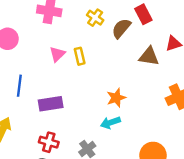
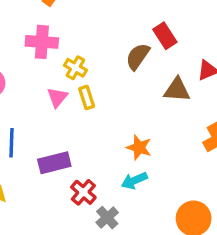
yellow cross: (95, 18) -> (75, 68), moved
orange star: (116, 98) -> (139, 147), turned -30
red cross: (49, 142) -> (83, 192), moved, turned 30

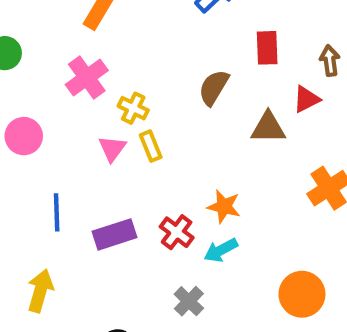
red rectangle: (165, 36) -> (267, 48), moved, turned 35
pink cross: (42, 42) -> (87, 77), turned -36
red cross: (83, 192) -> (177, 232), moved

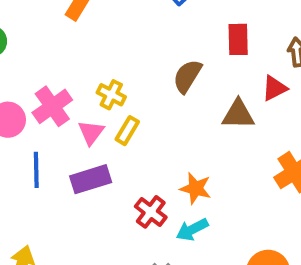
pink cross: (87, 77) -> (52, 106), moved
yellow rectangle: (151, 146) -> (127, 131), turned 52
blue line: (57, 212) -> (36, 170), moved
purple rectangle: (114, 234) -> (91, 179), moved

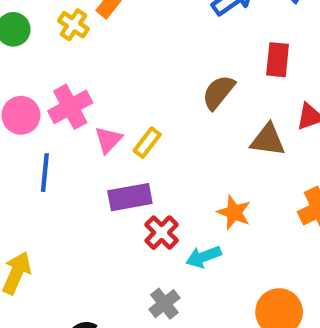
yellow cross: (111, 95) -> (73, 25), moved
purple rectangle: (91, 179) -> (130, 197), moved
orange star: (196, 188) -> (234, 212), moved

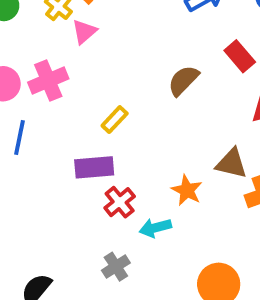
red rectangle: (278, 60) -> (240, 56), turned -52
pink triangle: (108, 140) -> (84, 32), moved
brown triangle: (268, 140) -> (231, 164), moved

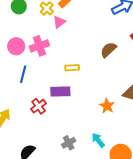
yellow rectangle: (115, 120) -> (72, 68), turned 40
red cross: (120, 202) -> (39, 106), moved
cyan arrow: (155, 228) -> (98, 140), moved, turned 63

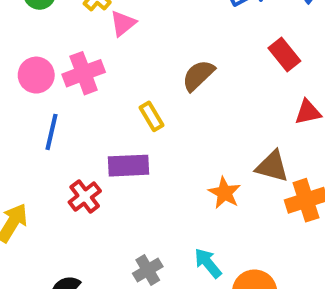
brown semicircle: (108, 50) -> (198, 75), moved
yellow rectangle: (72, 68) -> (151, 116), turned 64

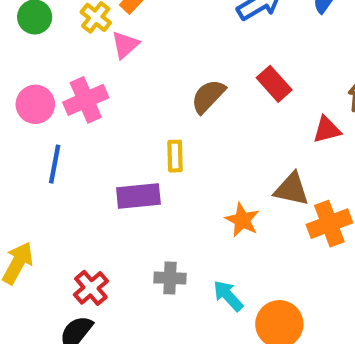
red rectangle: (284, 55) -> (274, 84), moved
yellow rectangle: (151, 116) -> (175, 156), moved, turned 32
red cross: (85, 196) -> (91, 288), moved
gray cross: (148, 270) -> (170, 278), moved, turned 36

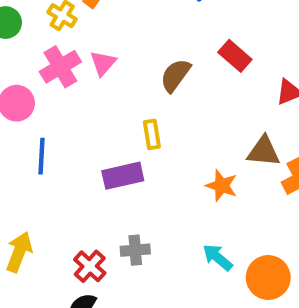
pink triangle: (125, 45) -> (103, 63), moved
pink cross: (86, 100) -> (60, 67), moved
gray cross: (170, 278) -> (135, 250), moved

